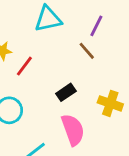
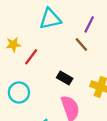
black rectangle: (66, 92) -> (65, 78), turned 64

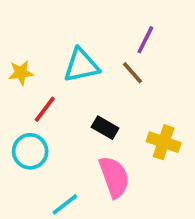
cyan triangle: (50, 19) -> (81, 65), moved
red line: (31, 57) -> (45, 109), moved

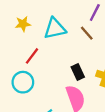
yellow star: (21, 73) -> (23, 24), moved
black rectangle: (105, 128) -> (78, 72), moved, turned 35

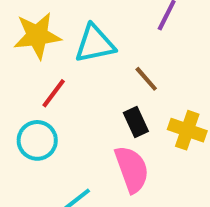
yellow star: (23, 24) -> (37, 36), size x1.6
brown line: (87, 33) -> (146, 79), moved

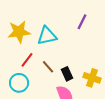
brown line: (146, 79) -> (48, 67), moved

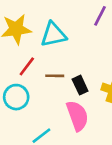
brown line: (48, 67) -> (55, 76), turned -48

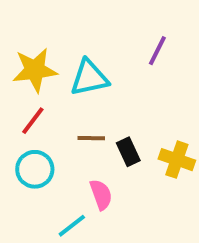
red line: (27, 66) -> (33, 121), moved
pink semicircle: (77, 116) -> (101, 195), moved, size x0.7

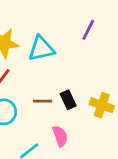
brown line: (91, 138) -> (43, 101), moved
pink semicircle: (101, 195) -> (60, 136), moved

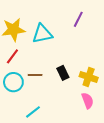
brown line: (43, 101) -> (35, 75), moved
pink semicircle: (60, 136) -> (88, 101), moved

